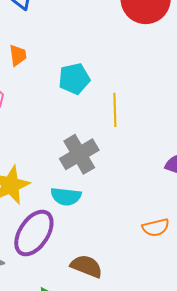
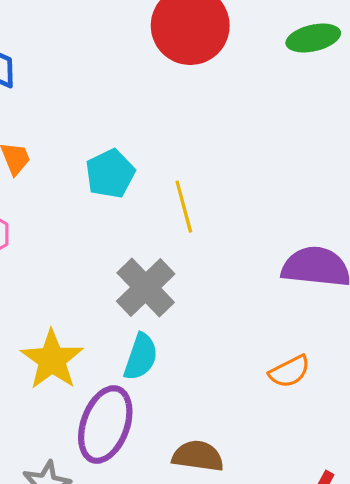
cyan semicircle: (66, 196) -> (141, 357), turned -64

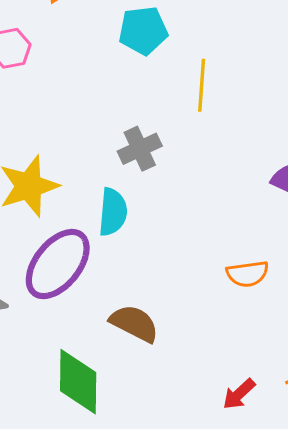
gray cross: (146, 288) -> (140, 149), size x0.7
cyan semicircle: (141, 357) -> (113, 212), turned -33

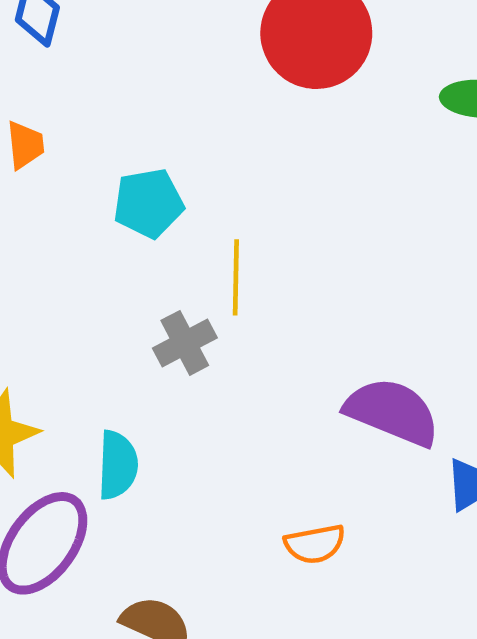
gray cross: (140, 149) -> (185, 343), moved

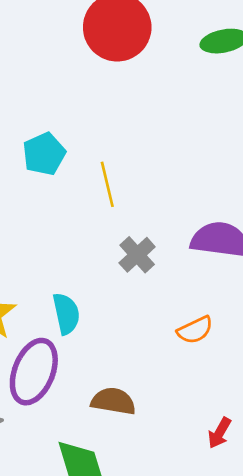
gray cross: (185, 343) -> (137, 255), moved

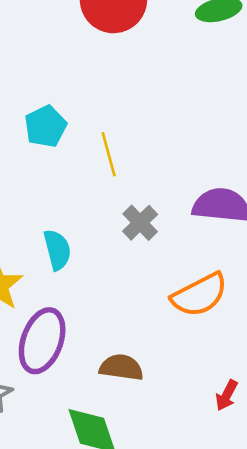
cyan semicircle: (66, 314) -> (57, 250), moved
orange semicircle: (195, 330) -> (199, 295), size x1.6

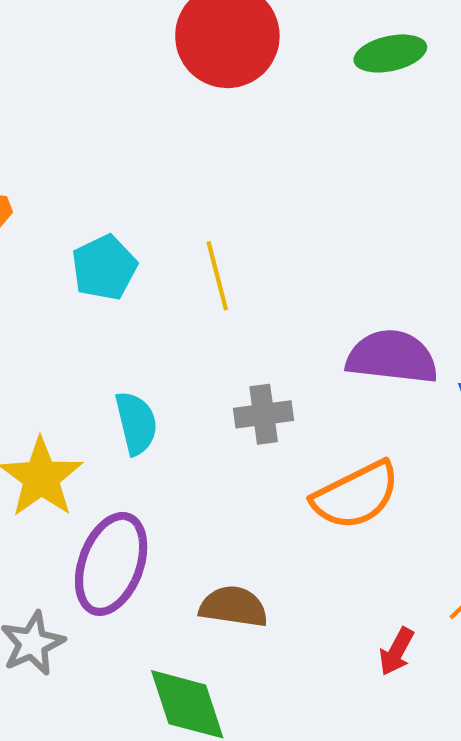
cyan pentagon: (45, 126) -> (104, 268), moved
gray cross: (140, 223) -> (264, 414), moved, turned 36

